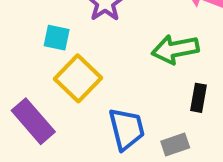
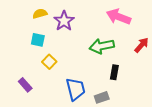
yellow square: (78, 78) -> (49, 62), size x0.6
purple rectangle: (33, 121) -> (25, 85), size x0.6

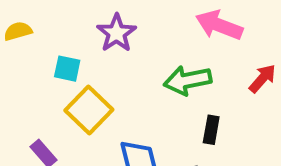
yellow semicircle: (40, 14) -> (18, 31), moved
yellow square: (49, 62) -> (89, 110), size x1.6

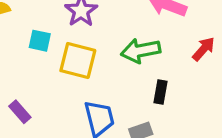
yellow square: (89, 110) -> (78, 61), moved, turned -30

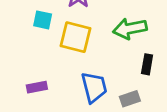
purple rectangle: (20, 112) -> (37, 87), moved, turned -60

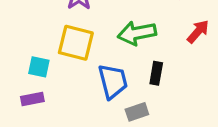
cyan square: (43, 20) -> (39, 67), moved
blue trapezoid: (94, 87) -> (113, 81), moved

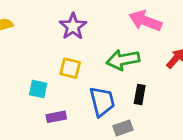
yellow square: (76, 43) -> (70, 68), size x0.7
purple rectangle: (32, 99) -> (56, 117), moved

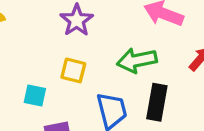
black rectangle: (140, 95) -> (157, 102), size x1.5

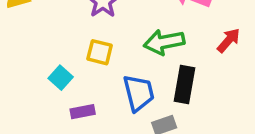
cyan square: (35, 96) -> (61, 78), turned 30

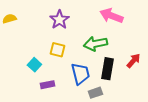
red arrow: (229, 40) -> (133, 61), moved

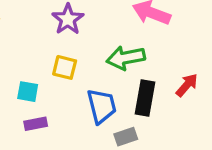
cyan square: (34, 65) -> (28, 92), turned -32
purple rectangle: (47, 85) -> (36, 124), moved

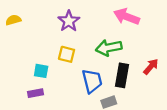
purple rectangle: (36, 124) -> (35, 93), moved

